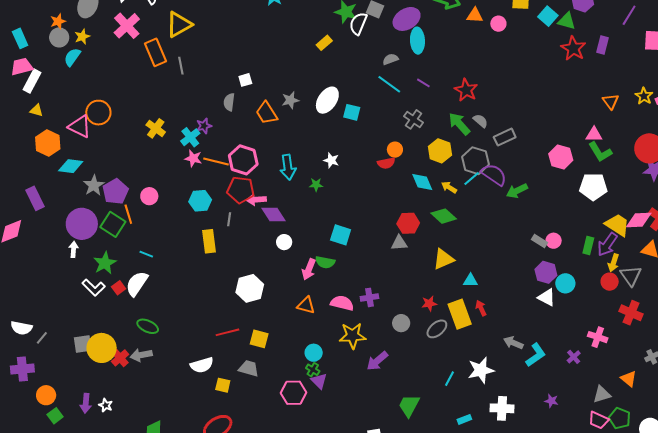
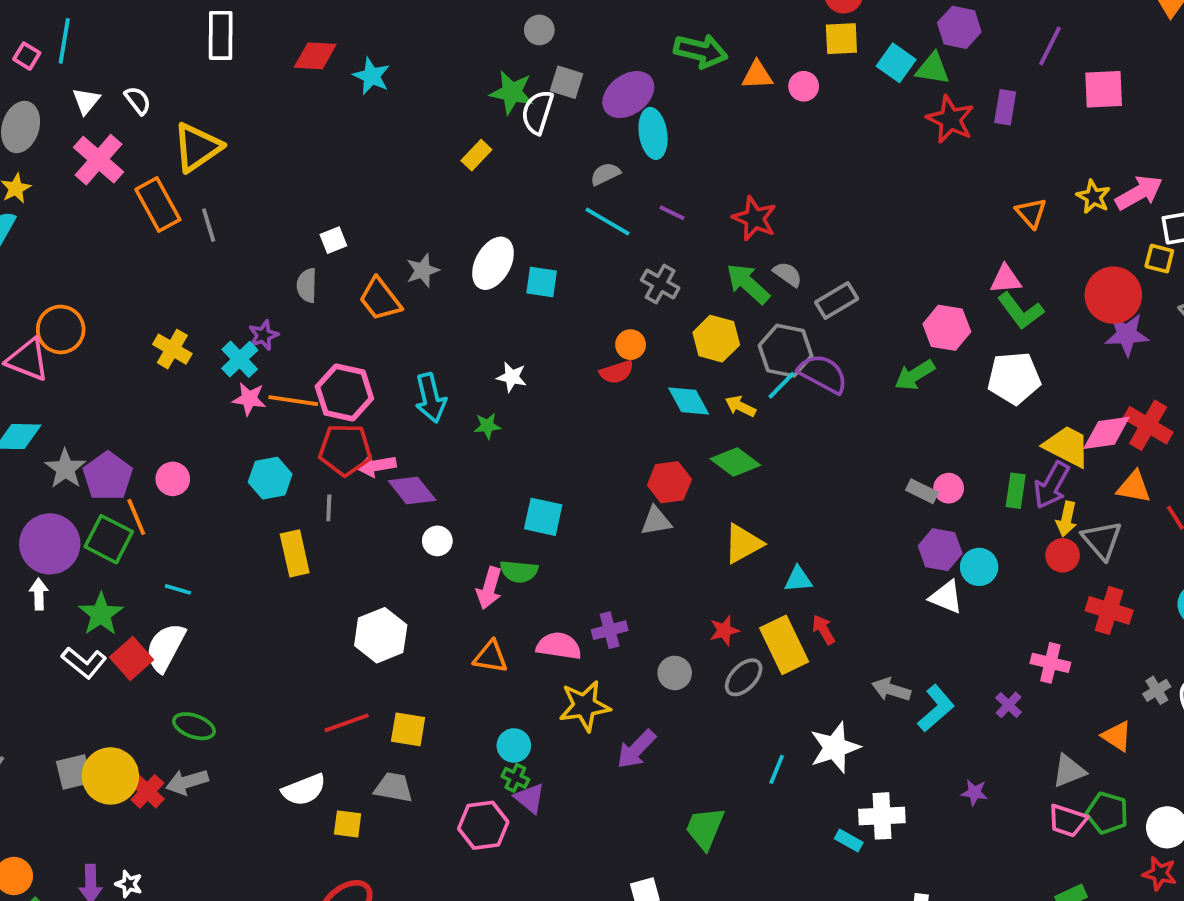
green arrow: (517, 191) -> (915, 375), moved
red square: (119, 288) -> (132, 658), size x1.5
cyan rectangle: (464, 419) -> (849, 840), moved, turned 56

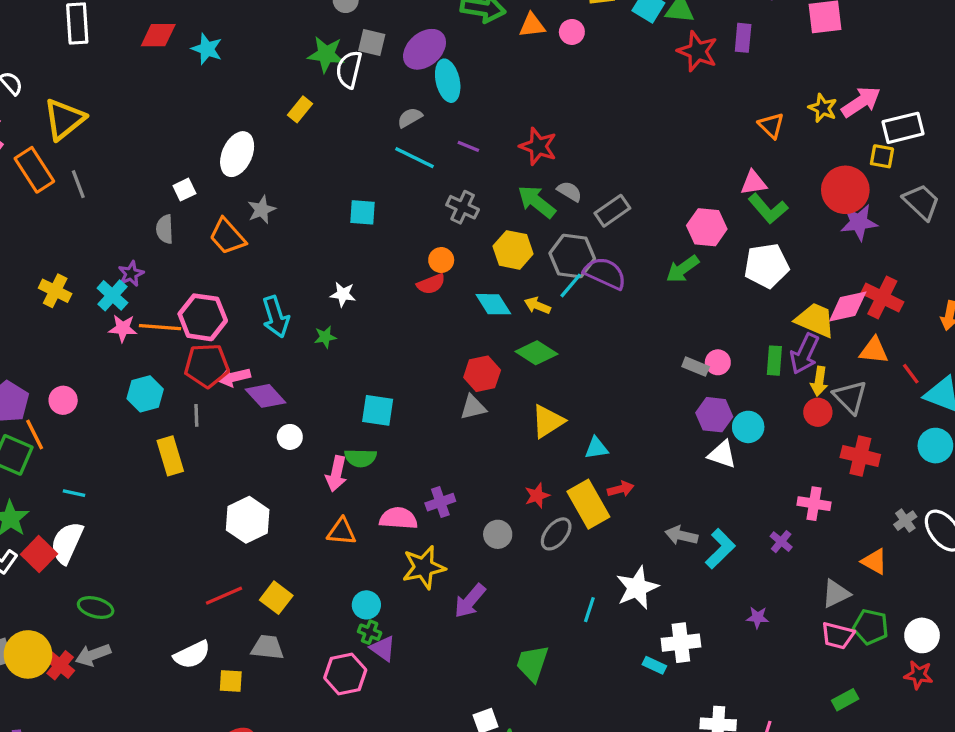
white ellipse: (493, 263) -> (237, 154), moved
red arrow: (824, 630) -> (621, 489), turned 110
yellow square: (408, 729) -> (276, 598), turned 32

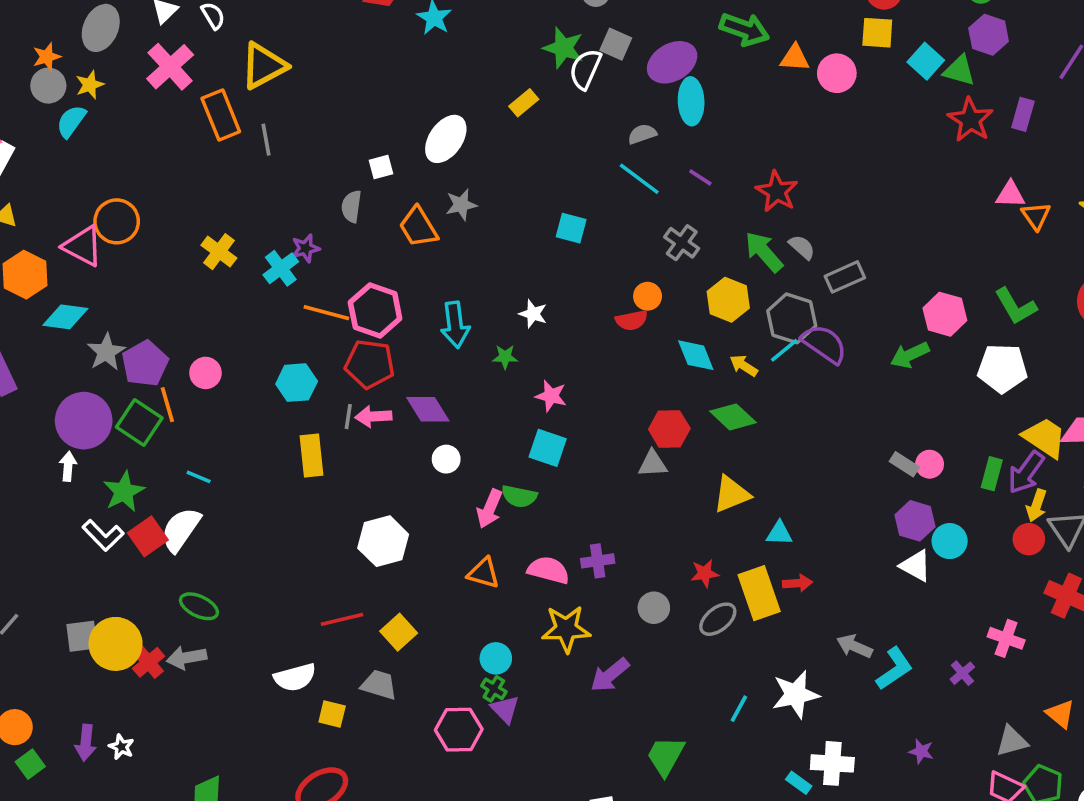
pink circle: (572, 32) -> (837, 73), size x1.4
pink triangle: (754, 183) -> (1010, 194), moved
pink star: (123, 328) -> (551, 396), moved
pink arrow: (234, 377) -> (373, 416), moved

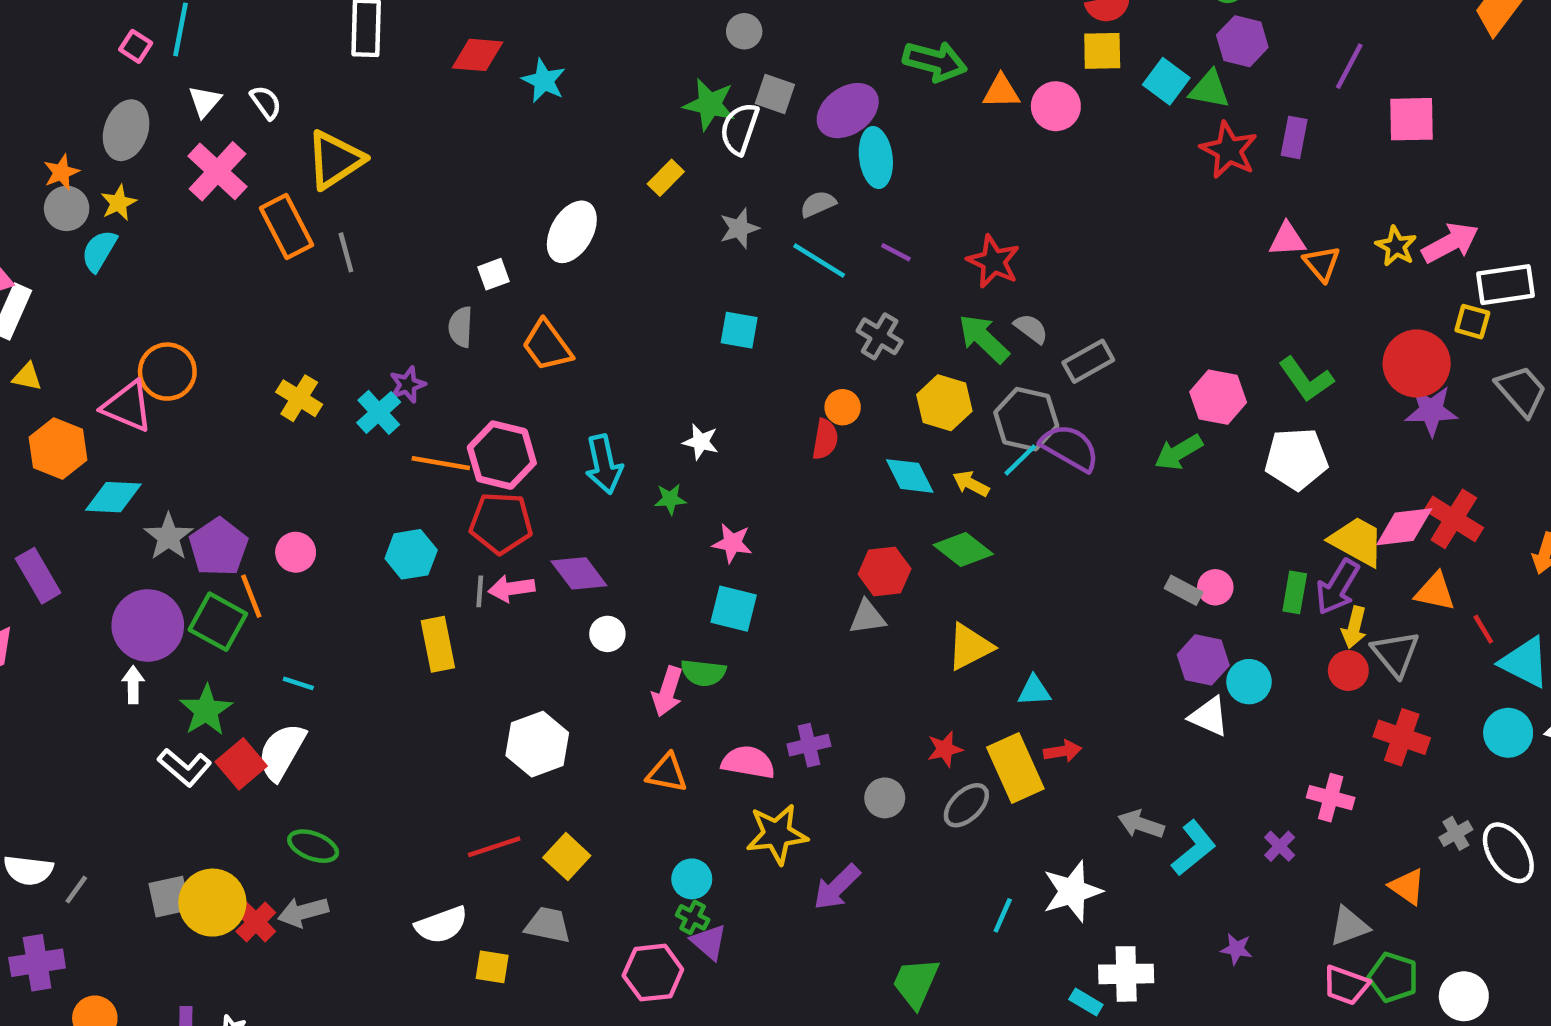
gray star: (461, 205) -> (739, 228), moved
red semicircle: (632, 320) -> (825, 439), turned -64

